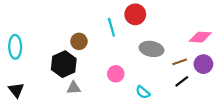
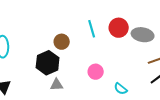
red circle: (135, 14) -> (119, 28), moved
gray ellipse: (151, 49) -> (143, 35), moved

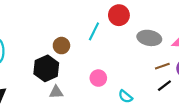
red circle: (119, 28) -> (119, 15), moved
cyan line: (92, 29) -> (94, 31), turned 42

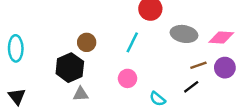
cyan line: (94, 31) -> (132, 42), moved
black line: (164, 86) -> (191, 87), moved

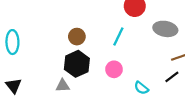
black hexagon: (70, 68) -> (77, 64), moved
gray triangle: (81, 94) -> (63, 86), moved

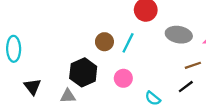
brown circle: (77, 37) -> (104, 42), moved
black triangle: (14, 86) -> (33, 87), moved

